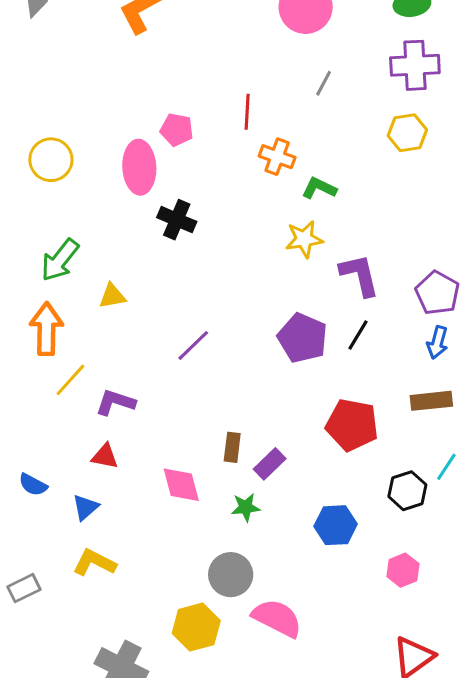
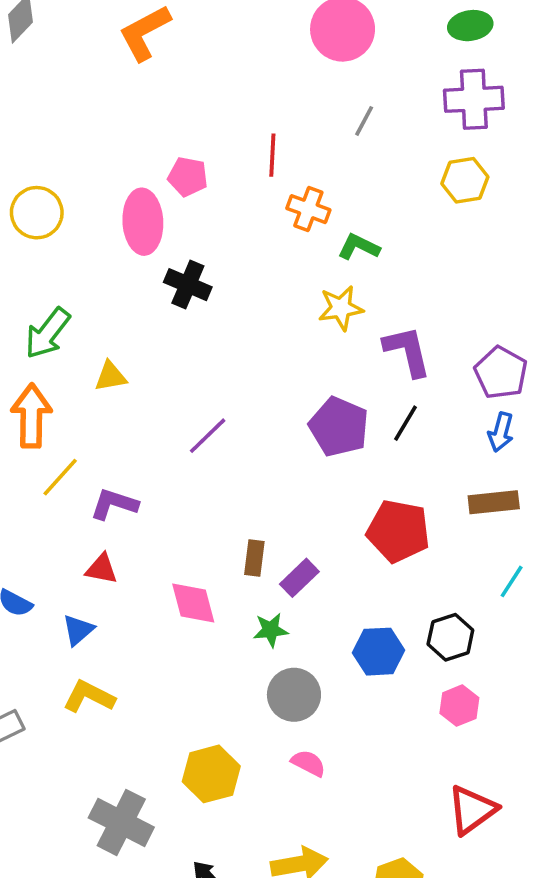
black hexagon: (407, 491) -> (450, 637), moved
gray circle: (231, 575) -> (294, 695), moved
pink semicircle: (277, 618) -> (308, 763), size x0.6

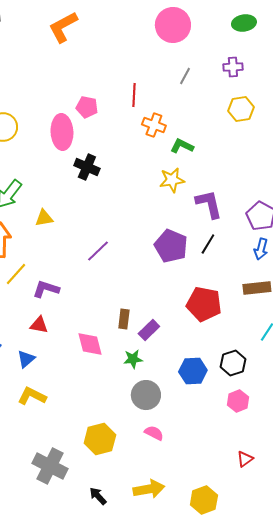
purple cross: (474, 99) -> (233, 67), moved, size x0.6
red triangle: (472, 810) -> (245, 459), size x0.6

